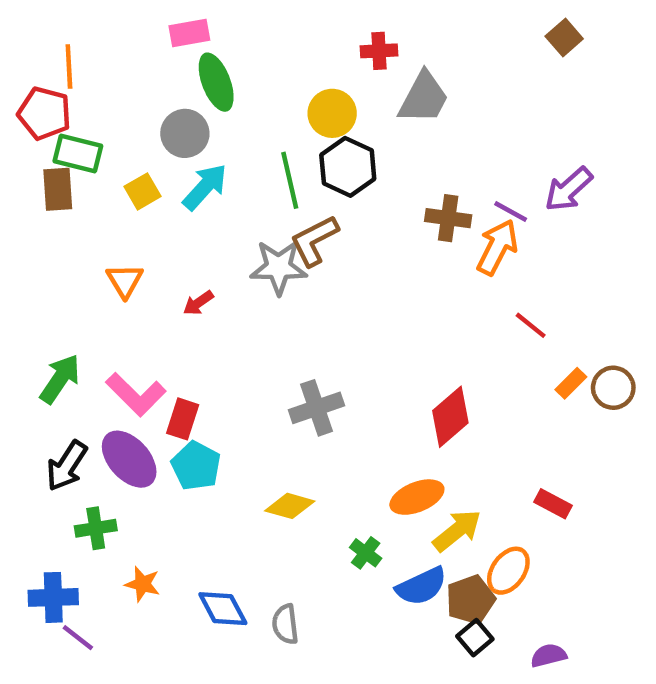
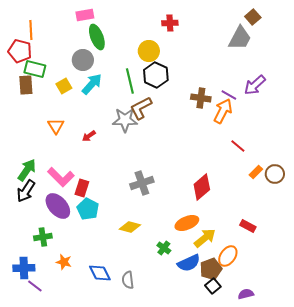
gray trapezoid: (424, 98) -> (240, 38), moved
black arrow: (67, 466) -> (26, 191), moved

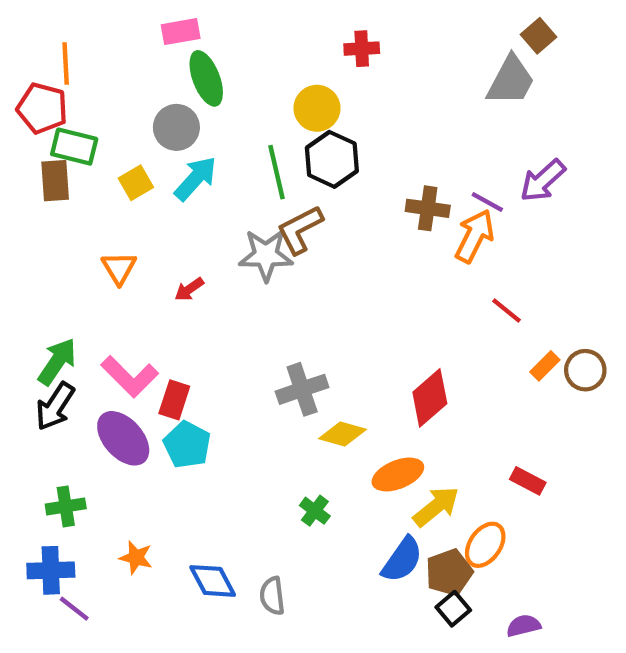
yellow diamond: (130, 227) -> (343, 434), moved
green cross: (43, 237) -> (66, 506), moved
green cross: (164, 248) -> (315, 511), moved
blue semicircle: (189, 263) -> (402, 560), turned -30

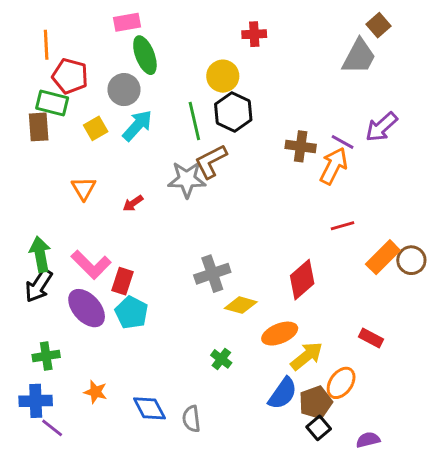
red pentagon: (42, 108) -> (70, 76), moved
red line: (506, 311) -> (343, 226), moved, turned -55
green arrow: (57, 362) -> (40, 254), turned -44
orange rectangle: (545, 366) -> (383, 257), size x1.6

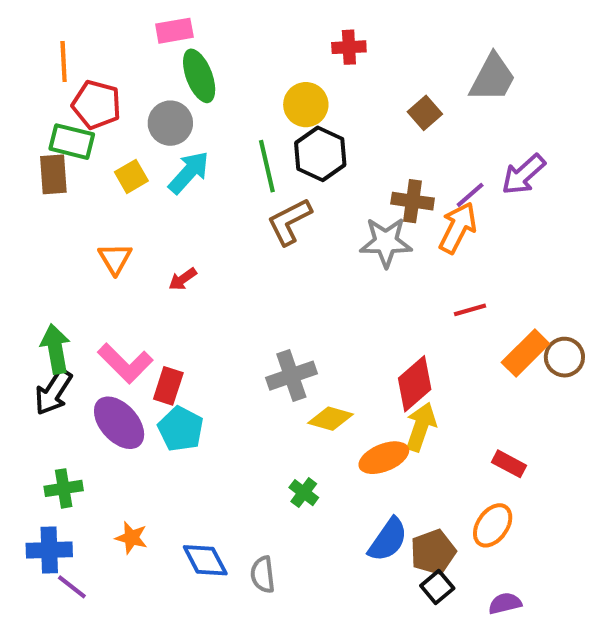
brown square: (378, 25) -> (425, 113), moved
purple line: (343, 142) -> (470, 195), turned -70
gray star: (187, 179) -> (386, 242), moved
yellow arrow: (307, 356) -> (421, 427), moved, turned -32
orange ellipse: (341, 383) -> (493, 525), moved

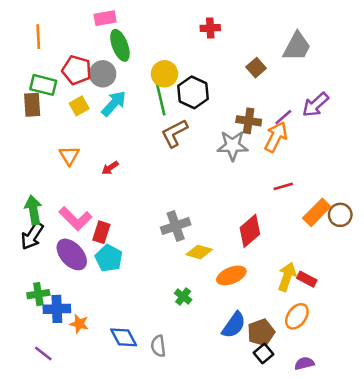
red pentagon: (96, 105) -> (77, 70), moved
yellow circle: (306, 105) -> (165, 74), moved
yellow arrow: (421, 427) -> (287, 277), moved
blue cross: (49, 550) -> (57, 309), moved

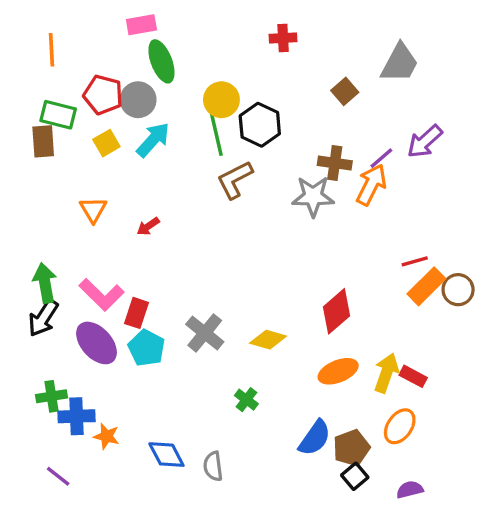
red line: (283, 186) -> (415, 261), moved
gray cross: (176, 226) -> (205, 333), moved, turned -32
orange ellipse: (231, 275) -> (338, 371), moved

